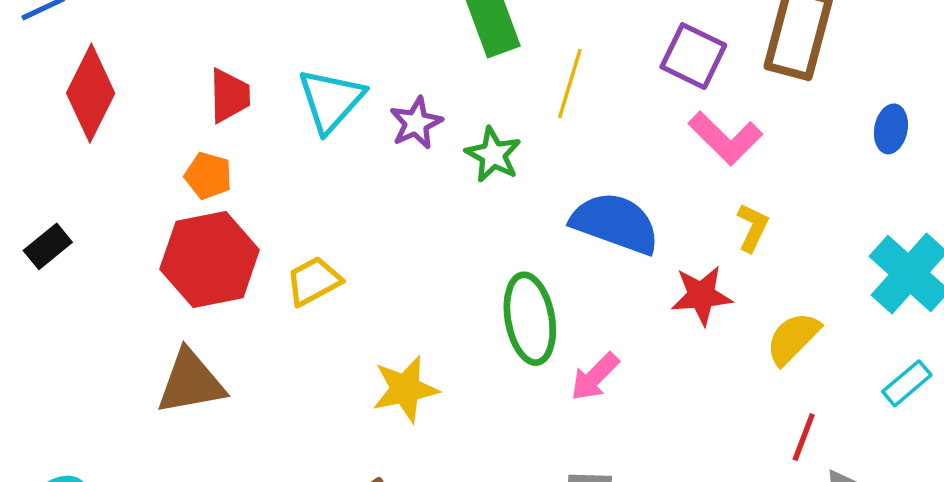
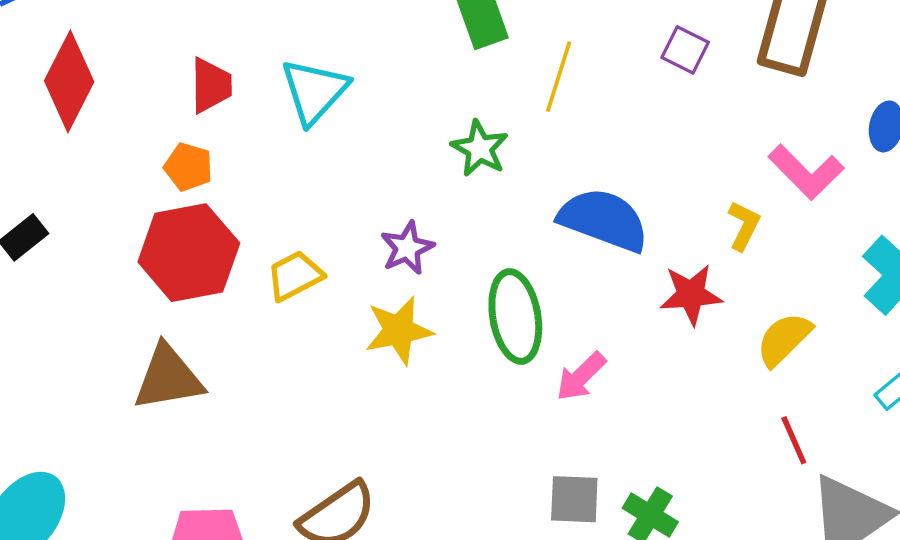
purple square: (693, 56) -> (685, 50), size x0.7
purple star: (416, 123) -> (407, 248), moved
pink L-shape: (725, 138) -> (806, 172), moved
yellow star: (405, 389) -> (399, 331), moved
red line: (804, 437) -> (794, 440), turned -45

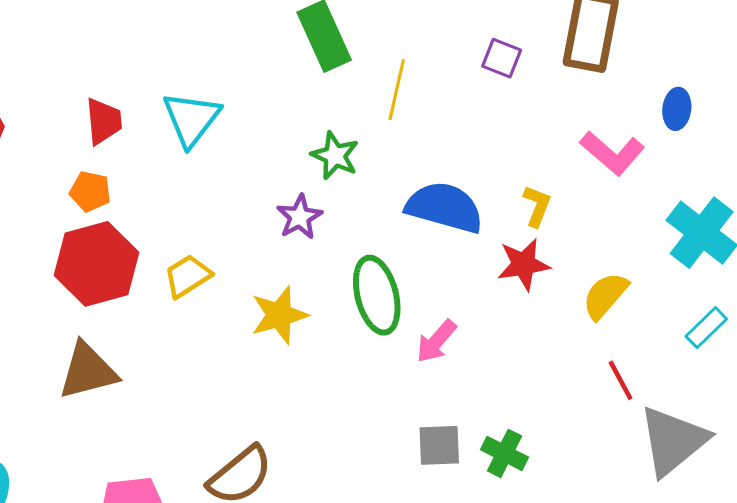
yellow L-shape: (744, 226) -> (537, 206), moved
purple star: (407, 248) -> (300, 217), moved

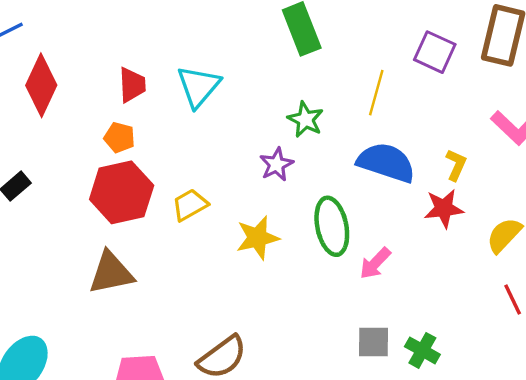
purple square: (502, 58) -> (435, 52), size x1.4
yellow line: (397, 90) -> (376, 93), moved

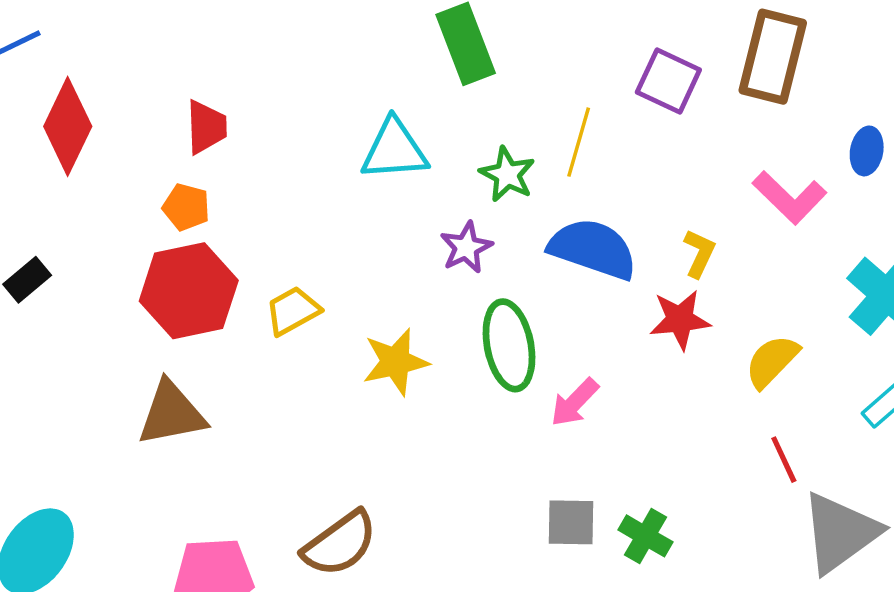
cyan triangle: (198, 86) -> (394, 150), moved, turned 45
green star: (305, 119) -> (507, 174), moved
purple star: (276, 164) -> (466, 247), moved

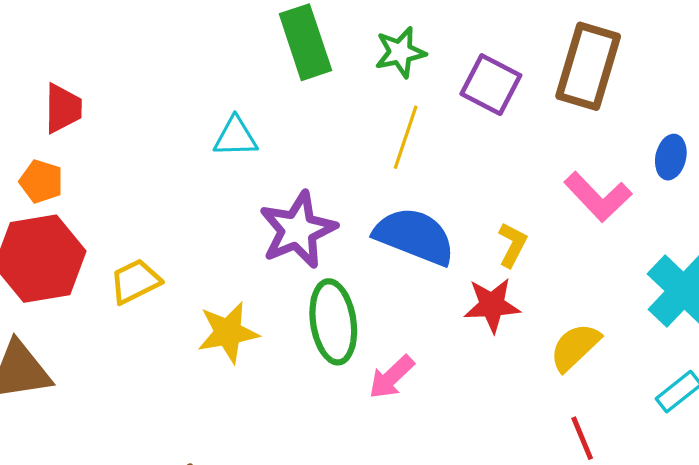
cyan triangle: (394, 150) -> (235, 137), size x0.7
green star: (507, 174) -> (400, 52), moved, turned 30
purple star: (466, 247) -> (298, 230), size x1.6

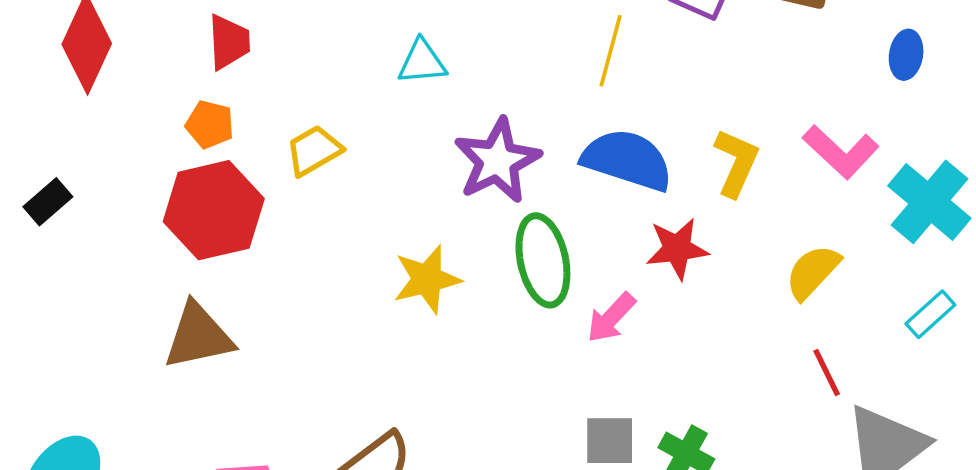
pink L-shape: (598, 197) -> (841, 152), moved
yellow L-shape: (512, 245) -> (736, 163), size x1.4
yellow trapezoid: (135, 281) -> (314, 150), moved
red star: (492, 305) -> (677, 249), moved

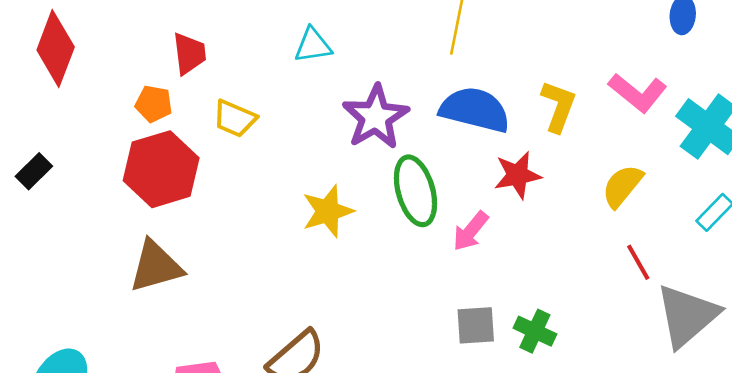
red trapezoid: (229, 42) -> (189, 54), moved
yellow trapezoid: (314, 150) -> (235, 118), turned -123

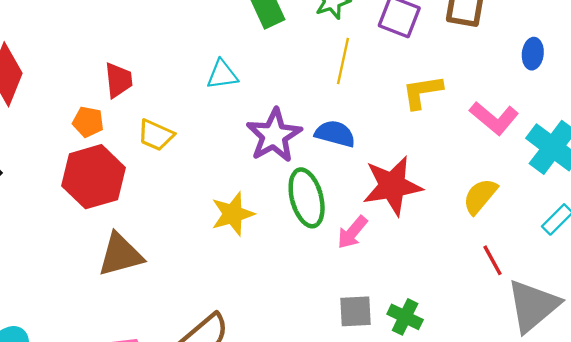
yellow L-shape: (558, 106) -> (422, 92), moved, turned -120
blue semicircle: (475, 110) -> (335, 134), moved, size x0.7
red star: (518, 175) -> (392, 186), size x1.5
brown triangle: (156, 266) -> (120, 255), moved

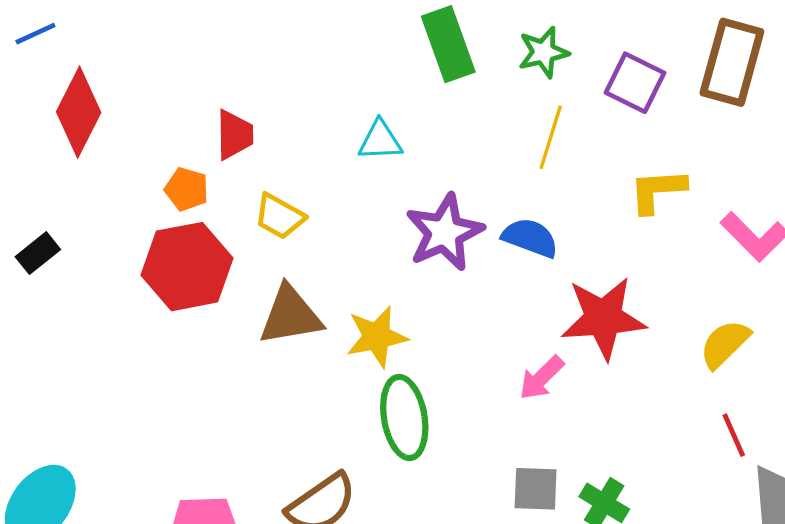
green ellipse: (307, 198) -> (404, 418), moved
brown triangle: (120, 255) -> (290, 315), moved

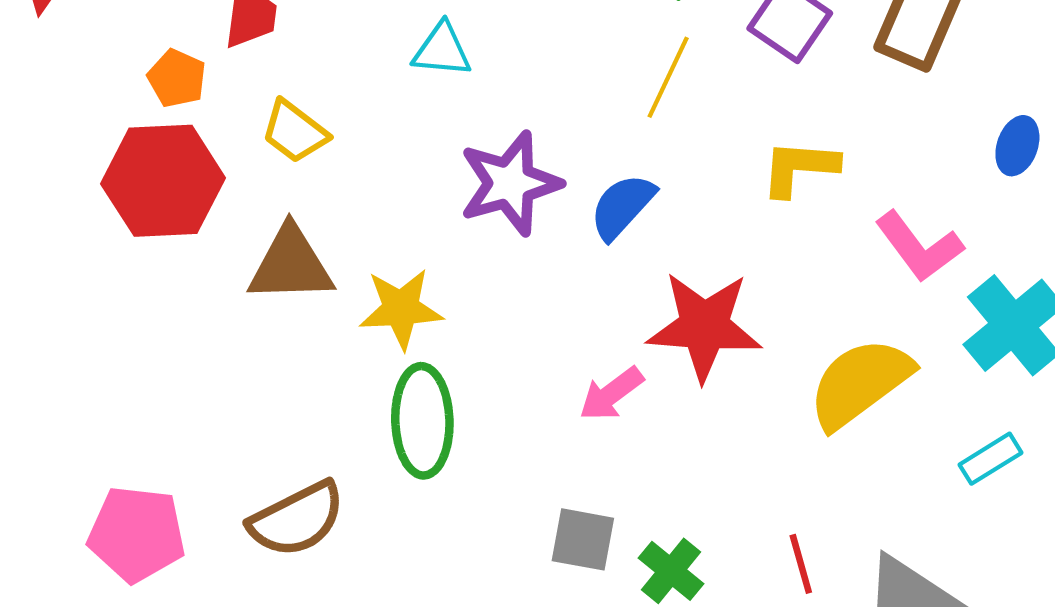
blue semicircle: (530, 238) -> (622, 206), turned -76
yellow semicircle: (725, 344) -> (860, 383), size x1.5
red line: (734, 435) -> (801, 564), moved

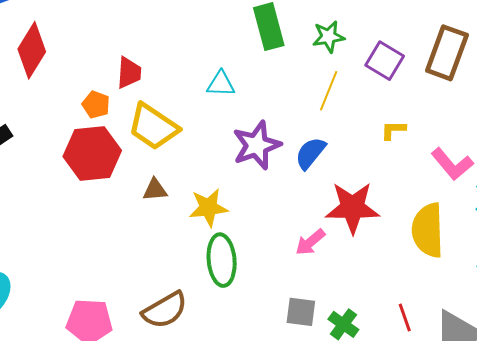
yellow trapezoid: (295, 132) -> (153, 127), size x1.6
yellow L-shape: (799, 168) -> (393, 130), size x0.7
brown triangle: (291, 265) -> (155, 190), size x0.6
yellow semicircle: (860, 383) -> (428, 230), turned -52

